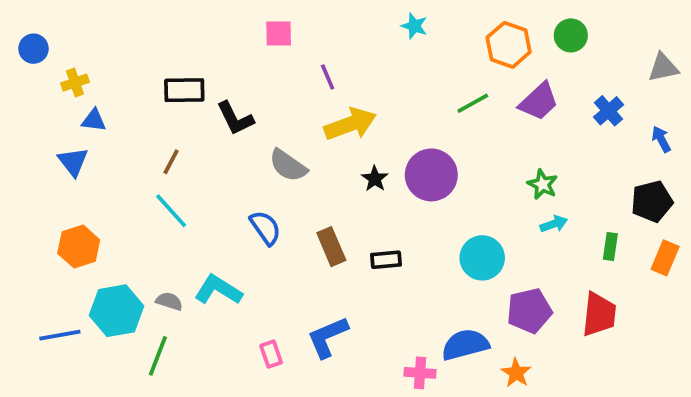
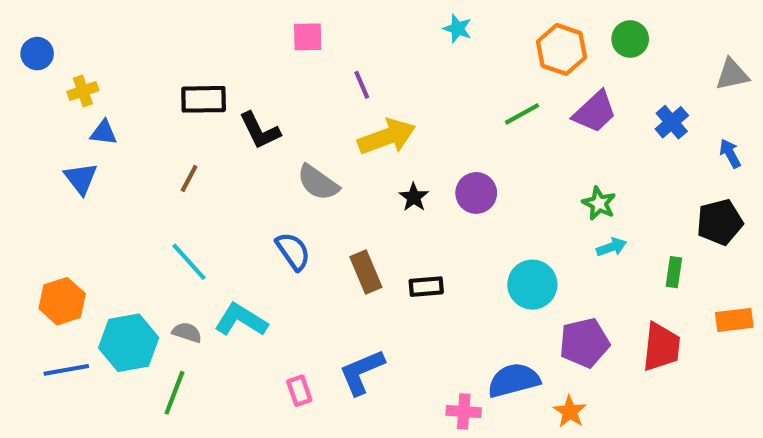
purple circle: (431, 175) -> (476, 193), size x0.7
cyan line: (171, 211) -> (189, 262), moved
orange hexagon: (79, 247) -> (62, 301), moved
orange rectangle: (665, 258) -> (734, 320), moved, turned 60

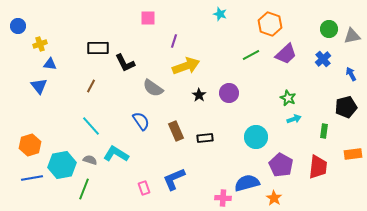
green circle: (630, 39) -> (329, 29), moved
purple line: (362, 85) -> (174, 41), turned 40
purple pentagon: (584, 343) -> (281, 165), turned -30

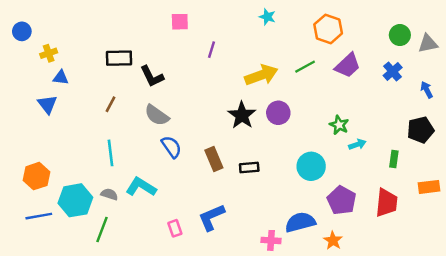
yellow arrow: (186, 66) -> (261, 75), moved
gray semicircle: (153, 88) -> (157, 115), moved
black star: (199, 95) -> (242, 115), size x1.6
green star: (288, 98) -> (339, 125), moved
cyan line: (91, 126) -> (111, 153), turned 35

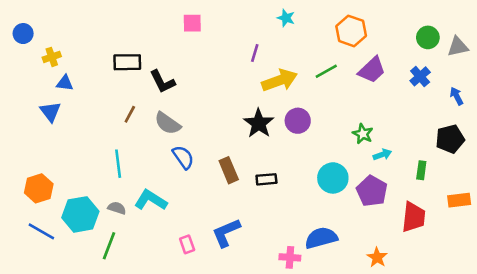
purple line: (211, 50) -> (255, 53), moved
brown line: (111, 104) -> (130, 114), moved
purple pentagon: (342, 200) -> (372, 191), moved
blue line: (39, 216) -> (41, 231), turned 40
orange star: (333, 240) -> (377, 257), moved

